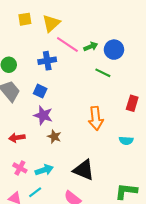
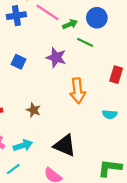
green arrow: (91, 47) -> (70, 24), moved
blue cross: (47, 61) -> (16, 16), moved
purple star: (43, 115) -> (56, 57), moved

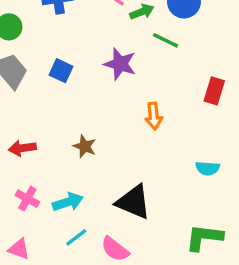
orange arrow: (78, 91) -> (154, 116), size x0.7
cyan semicircle: (110, 114) -> (208, 168), moved
cyan line: (13, 169) -> (76, 237), moved

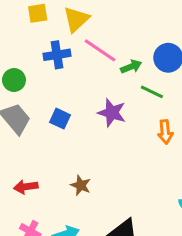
orange arrow: (154, 116) -> (165, 132), moved

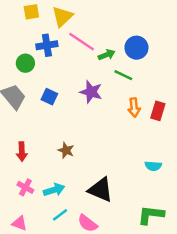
green circle: (14, 80) -> (25, 63), moved
red arrow: (26, 187) -> (22, 152), turned -84

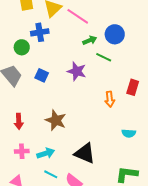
pink line: (82, 42) -> (78, 16), moved
orange arrow: (134, 107) -> (110, 99), moved
brown star: (66, 150) -> (56, 120), size x1.5
pink cross: (25, 187) -> (22, 151), turned -32
cyan line: (60, 215) -> (51, 174), turned 64

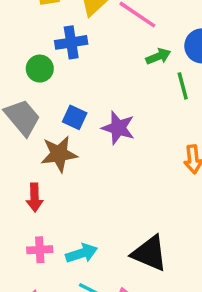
green line: (104, 57) -> (183, 86), turned 49
purple star: (77, 71) -> (118, 128), moved
brown star: (56, 120) -> (59, 154), moved, turned -30

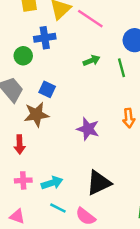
green arrow: (158, 56) -> (92, 61), moved
purple star: (118, 128) -> (88, 129), moved
black triangle: (150, 253) -> (99, 183), turned -48

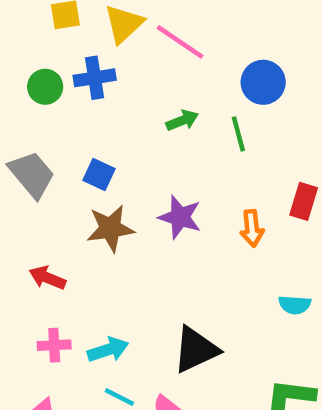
green circle: (23, 56) -> (45, 87), moved
brown star: (36, 114) -> (110, 228), moved
purple star: (88, 129) -> (180, 217), moved
red arrow: (20, 144) -> (47, 278), turned 114

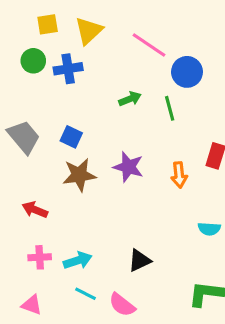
pink line: (180, 42) -> (149, 45), moved
green circle: (45, 87) -> (33, 61), moved
black triangle: (196, 350) -> (139, 260), size x0.7

